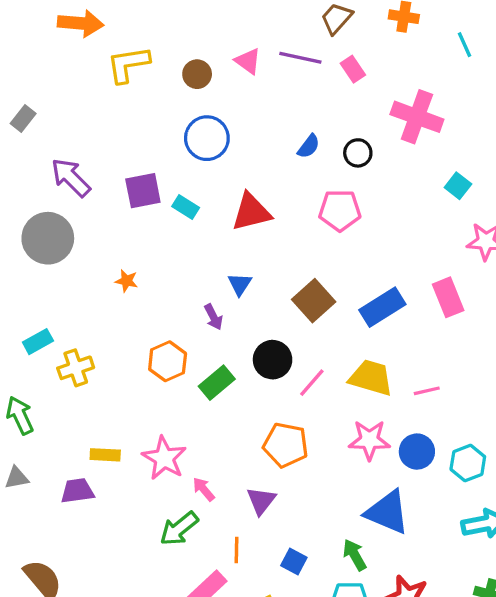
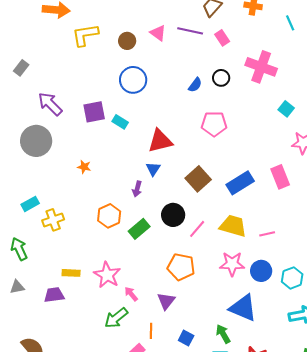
black circle: (358, 153) -> (221, 78), moved
red triangle: (251, 212) -> (160, 141), moved
purple arrow: (213, 317) -> (137, 189), turned 42

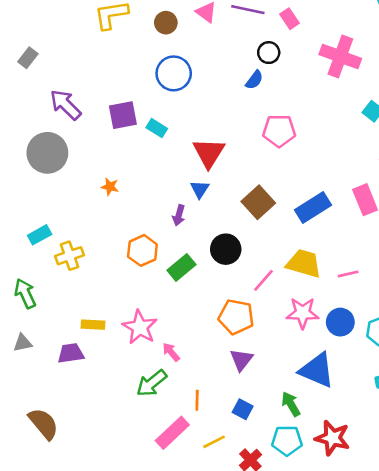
black circle: (221, 78) -> (269, 53), moved
red triangle: (160, 141) -> (209, 153), turned -44
pink line: (197, 229) -> (263, 280), moved
purple triangle: (166, 301) -> (241, 360), moved

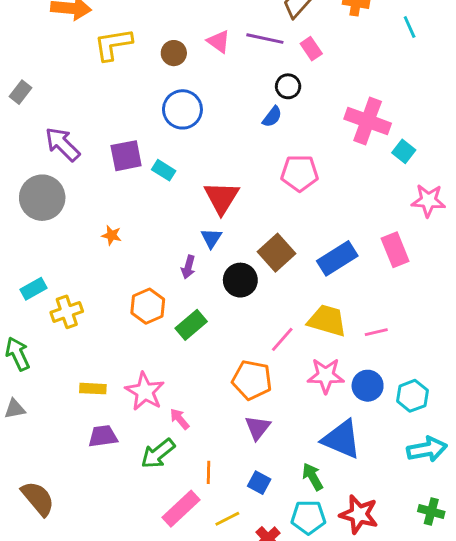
pink cross: (340, 56) -> (368, 121), moved
black circle: (226, 249) -> (240, 280), moved
purple trapezoid: (71, 353) -> (103, 436), moved

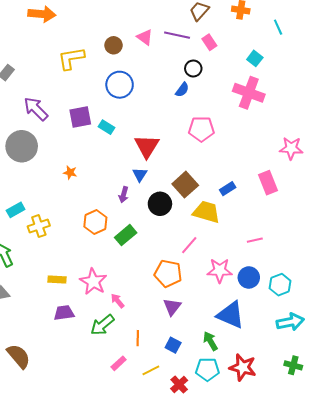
yellow L-shape: (113, 44) -> (71, 58), moved
cyan square: (404, 151) -> (255, 58), moved
blue rectangle: (337, 258) -> (228, 189), size x0.6
yellow trapezoid: (327, 321) -> (206, 212), moved
pink rectangle: (181, 509) -> (119, 363), size x0.6

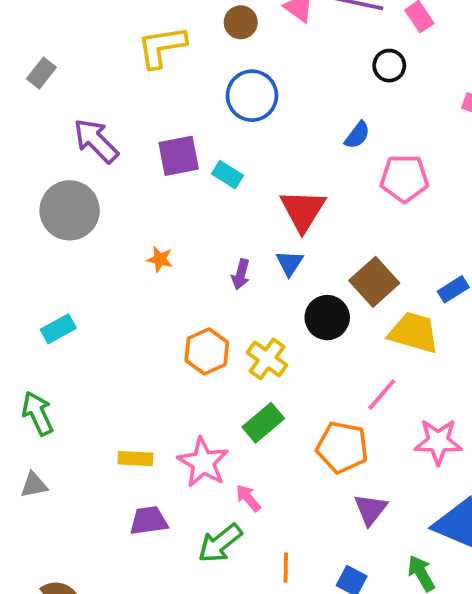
blue semicircle: (182, 90) -> (357, 135), moved
purple arrow: (124, 195) -> (241, 274), moved
yellow cross: (39, 226) -> (267, 359), moved, turned -35
green rectangle: (126, 235) -> (263, 423), moved
purple triangle: (172, 307) -> (370, 509), moved

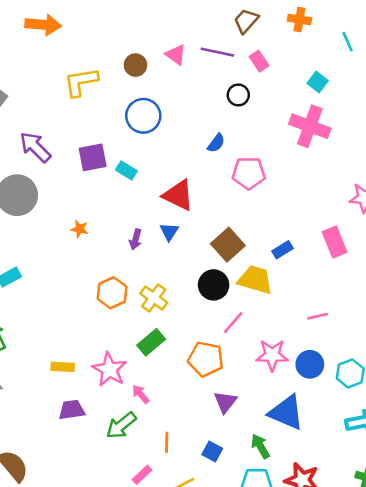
red triangle: (303, 210) -> (178, 195), turned -36
black circle: (327, 318) -> (214, 285), moved

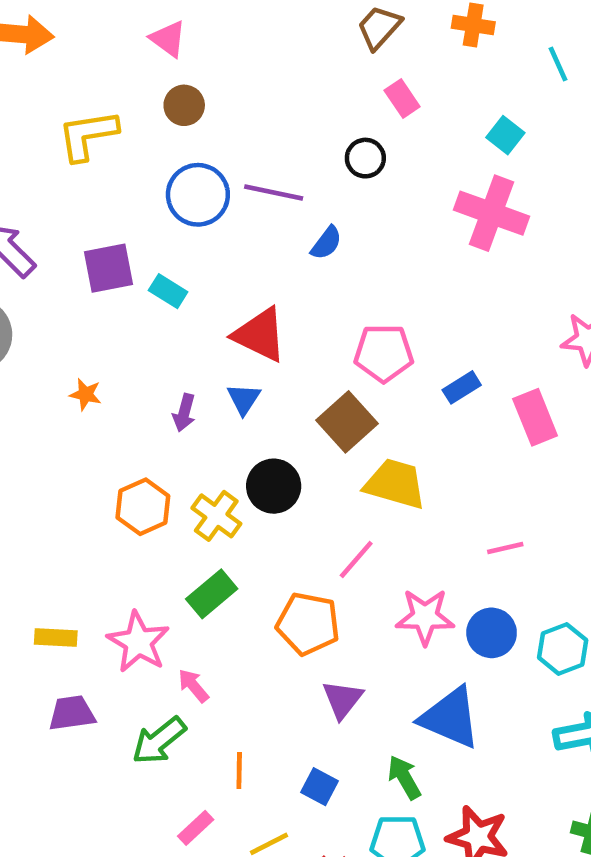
purple line: (217, 52) -> (274, 192), moved
pink triangle: (176, 55) -> (168, 39), moved
pink pentagon: (249, 173) -> (384, 353), moved
blue rectangle: (283, 250) -> (462, 387), moved
black circle: (214, 285) -> (274, 486), moved

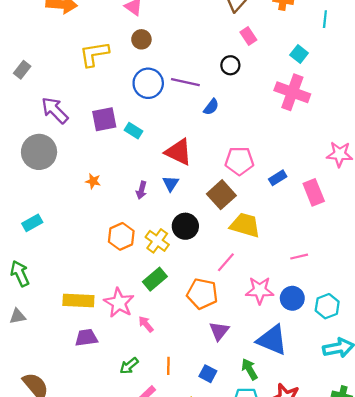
cyan line: (558, 64) -> (325, 19), turned 30
yellow rectangle: (56, 637) -> (78, 301), size x1.5
green arrow: (159, 741) -> (129, 366), moved, size x0.7

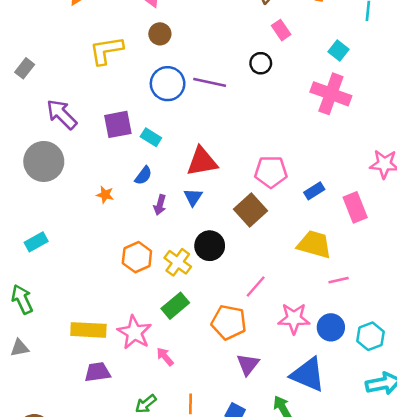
blue semicircle: (211, 107) -> (143, 176), moved
red triangle: (179, 152) -> (202, 161), turned -36
yellow trapezoid: (245, 225) -> (314, 244), moved

